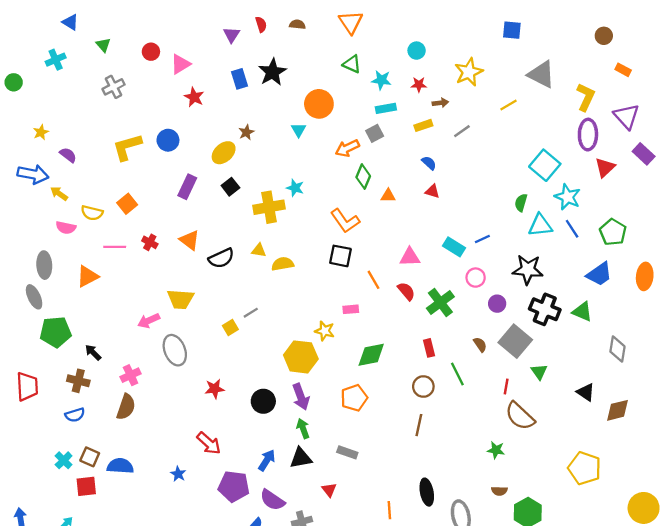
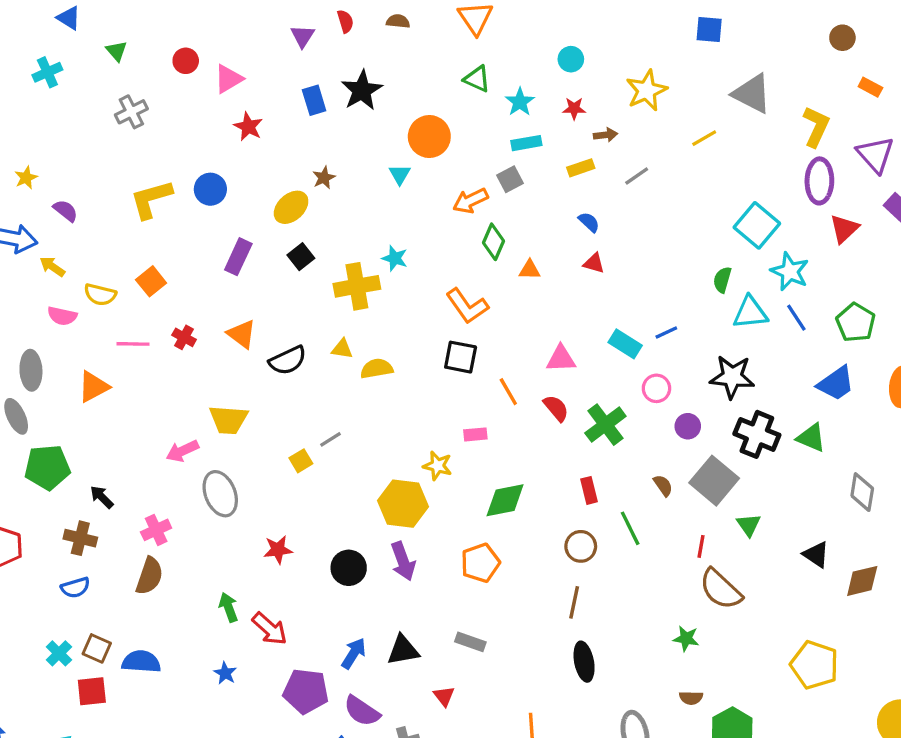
cyan star: (381, 80) -> (520, 102), turned 30
green arrow: (303, 428) -> (228, 607), moved
black ellipse: (427, 492) -> (584, 662), moved

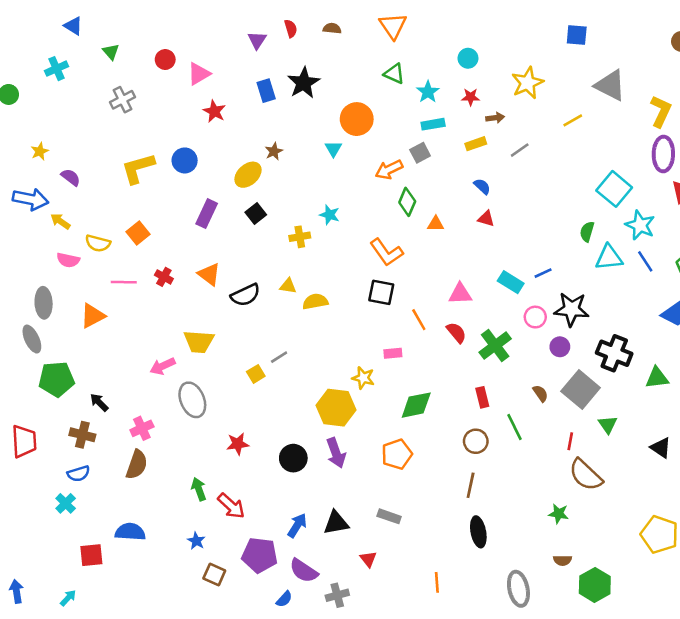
yellow cross: (357, 286) -> (300, 237), size x0.6
black star: (732, 377) -> (571, 309), moved
green triangle: (811, 438) -> (657, 378), moved, turned -30
brown square: (97, 648) -> (214, 575), moved
cyan cross: (59, 653) -> (66, 503), moved

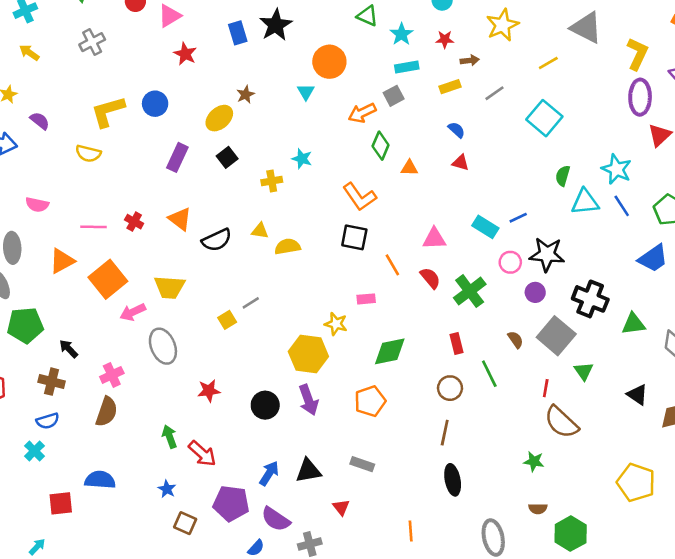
cyan square: (614, 189) -> (544, 118), moved
yellow arrow: (60, 221) -> (29, 53), moved
orange square: (138, 233) -> (108, 279), moved, size x1.6
yellow semicircle: (98, 243) -> (88, 153), moved

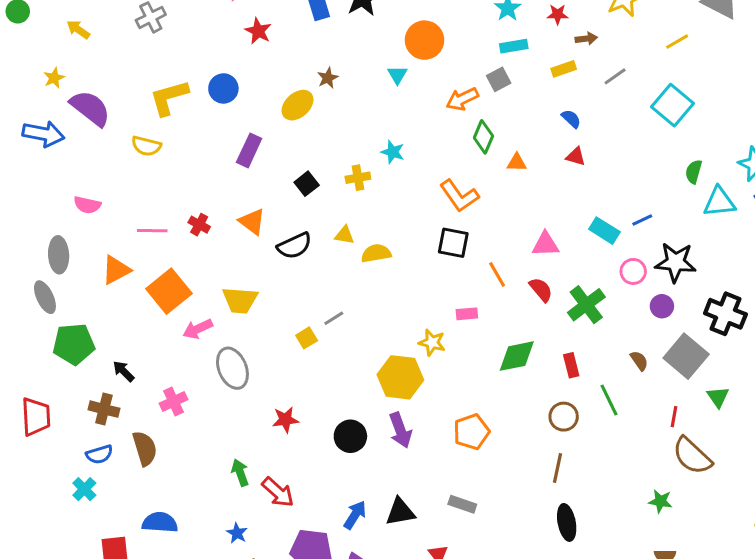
purple semicircle: (40, 121) -> (90, 108), size x1.8
black square: (227, 157) -> (307, 184), moved
green diamond: (390, 351) -> (517, 356), moved
brown semicircle: (107, 412) -> (145, 448), moved, turned -36

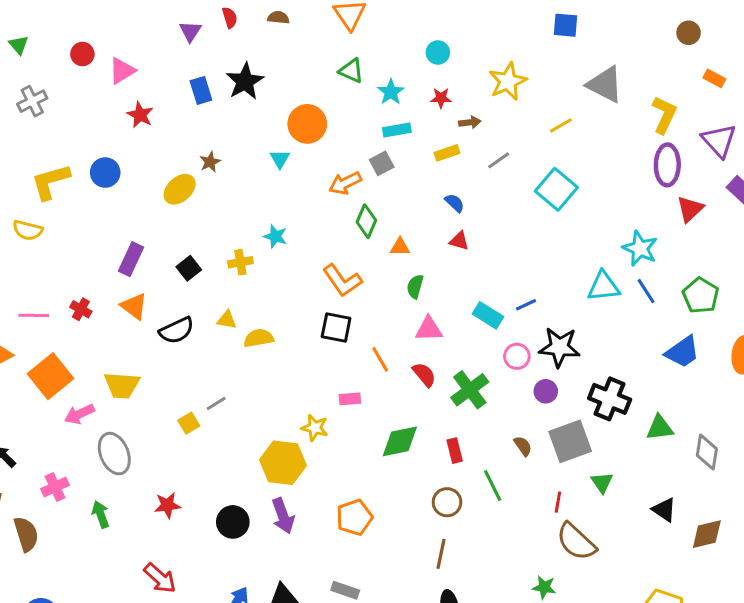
purple rectangle: (249, 150) -> (131, 259), moved
green semicircle: (694, 172) -> (415, 286), moved
gray square: (686, 356) -> (570, 441), turned 30
green arrow: (240, 473) -> (101, 514), moved

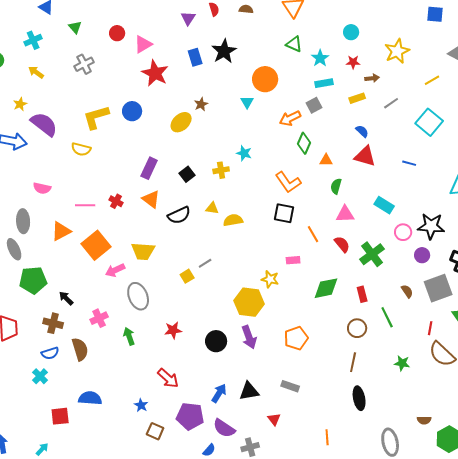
red star: (140, 115) -> (155, 73), size x1.5
red triangle: (459, 241) -> (365, 156), size x1.6
blue line: (526, 305) -> (409, 163), moved, turned 40
green star: (544, 587) -> (402, 363), moved

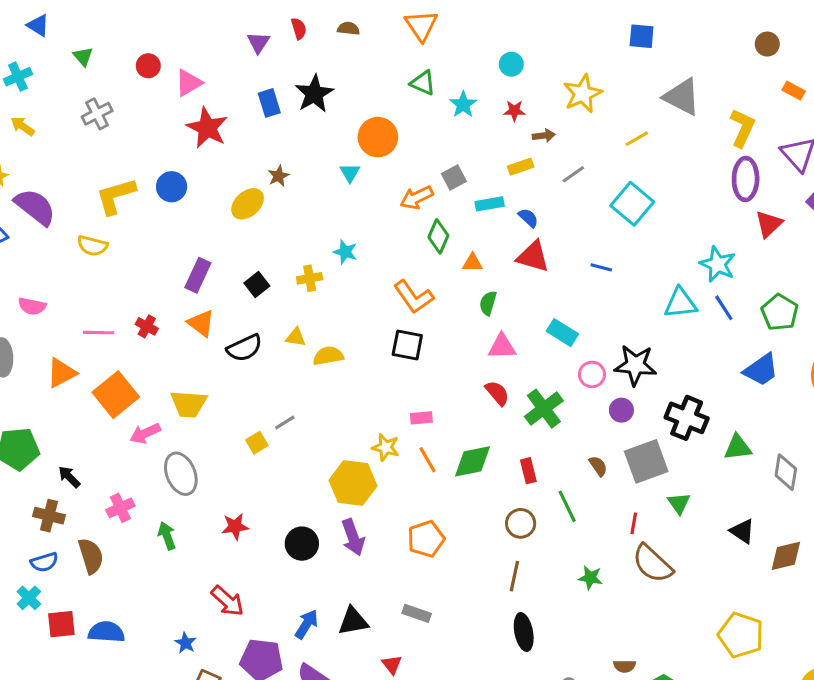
cyan rectangle: (324, 83) -> (490, 204), moved
orange line: (313, 234) -> (428, 460), moved
red square: (60, 416) -> (61, 624), moved

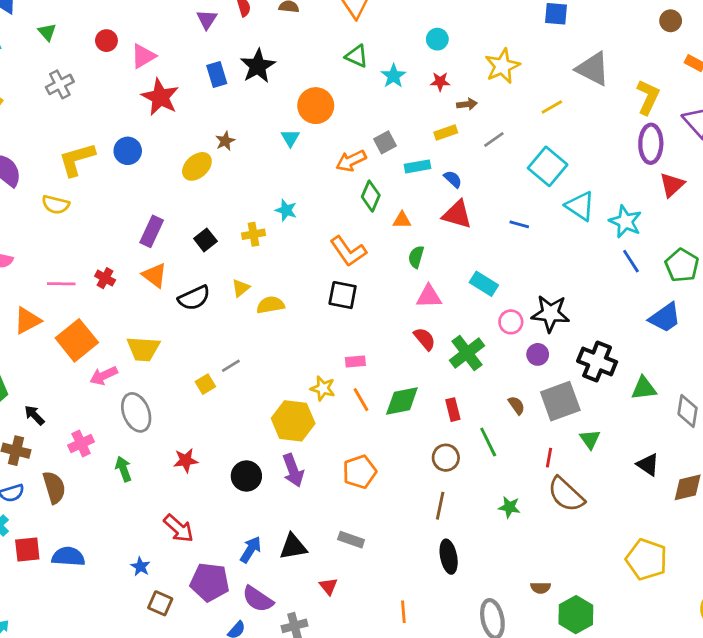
cyan triangle: (680, 303) -> (580, 206), moved, turned 40
yellow triangle: (296, 337) -> (241, 288), turned -48

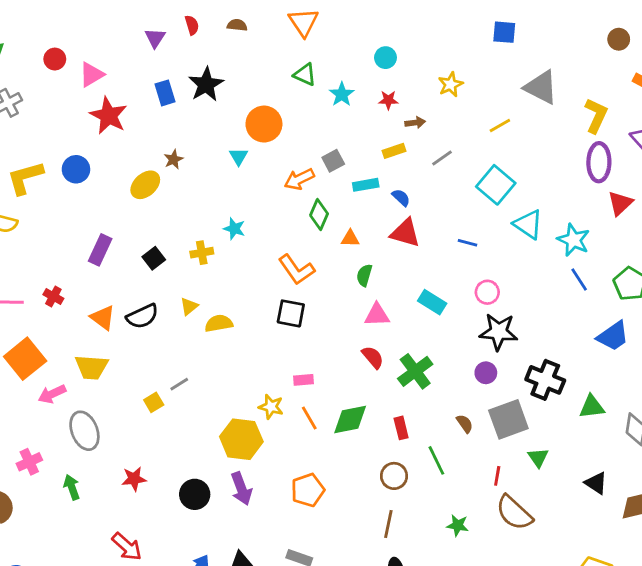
yellow star: (502, 66) -> (451, 84), size x0.7
orange triangle: (155, 275) -> (103, 318), moved
pink circle: (511, 322) -> (487, 292), moved

